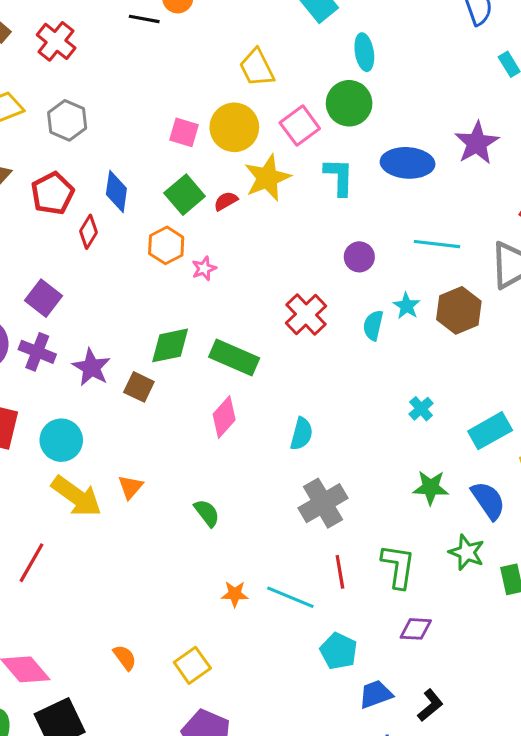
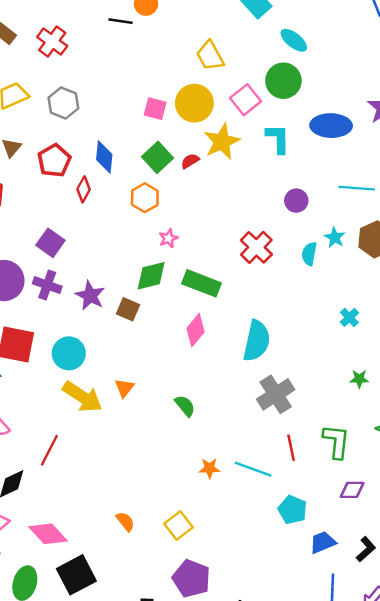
cyan ellipse: (364, 52) -> (294, 40), turned -40
pink star: (204, 268) -> (168, 238), moved
cyan semicircle: (302, 434) -> (257, 341), size x1.6
green star: (431, 488) -> (359, 379), size x0.7

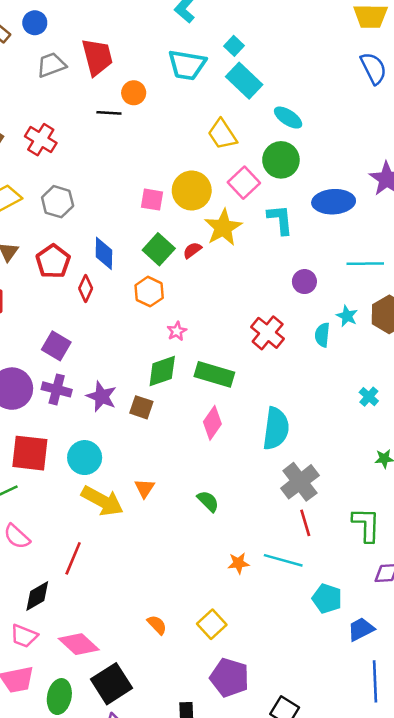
yellow trapezoid: (210, 56) -> (222, 134), moved
red line: (291, 448) -> (305, 523), moved

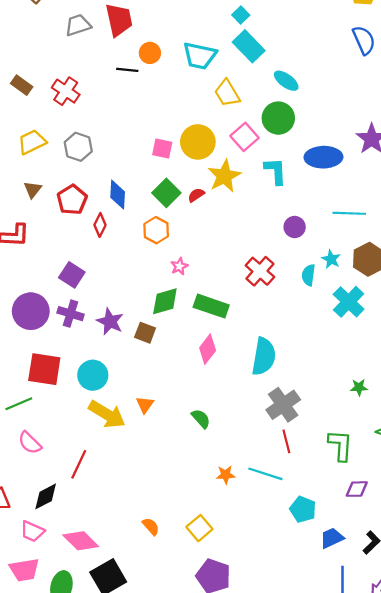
cyan trapezoid: (187, 65) -> (200, 56), moved
cyan cross: (369, 397) -> (349, 302), moved, size x1.8

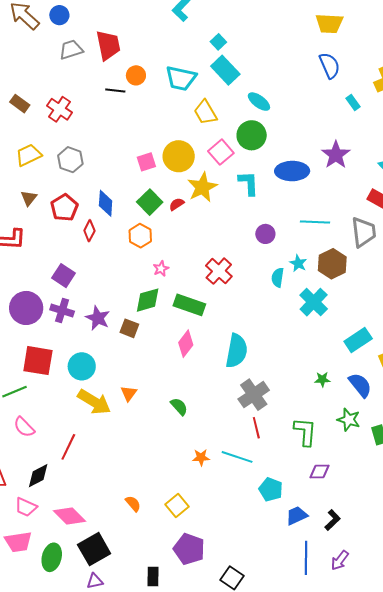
pink square: (162, 148) -> (146, 162), turned -30
red cross: (260, 271) -> (219, 271), moved

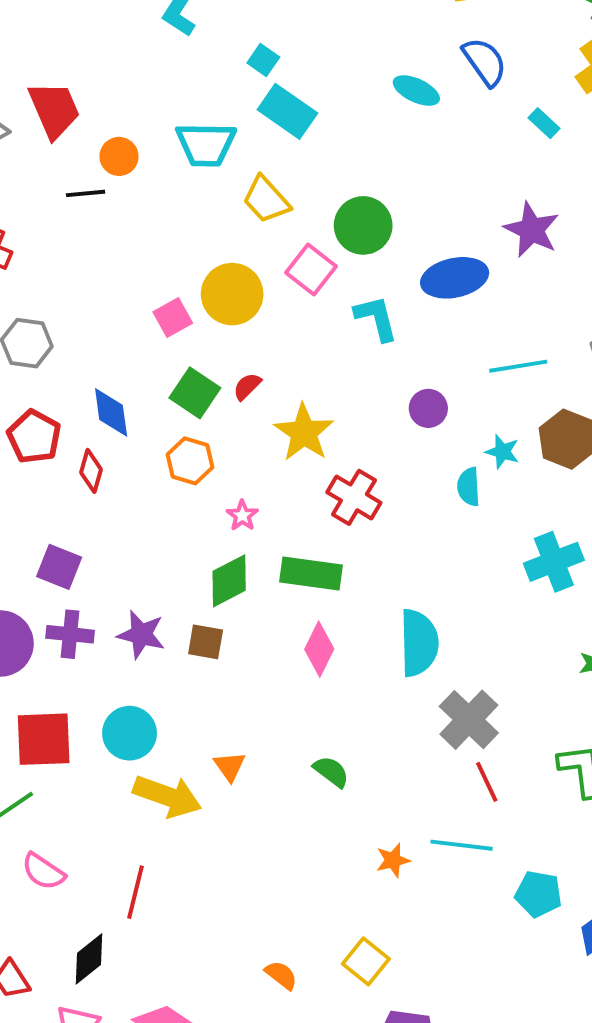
cyan ellipse: (259, 102) -> (416, 91), moved
yellow star: (202, 187) -> (304, 432), moved
cyan cross: (314, 302) -> (554, 562), moved, turned 36

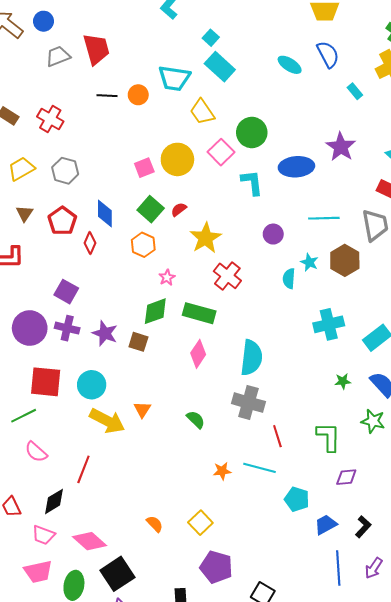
orange circle: (119, 156) -> (138, 95), moved
gray cross: (469, 720) -> (248, 403), moved, turned -36

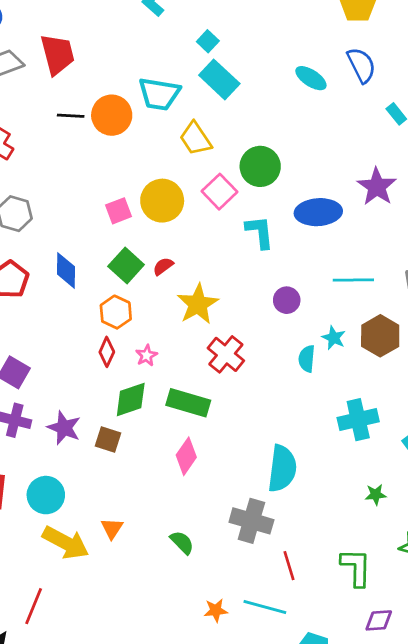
orange circle: (138, 95) -> (112, 115), size x1.5
red diamond: (90, 243) -> (107, 352), moved
cyan semicircle: (251, 358) -> (282, 469), moved

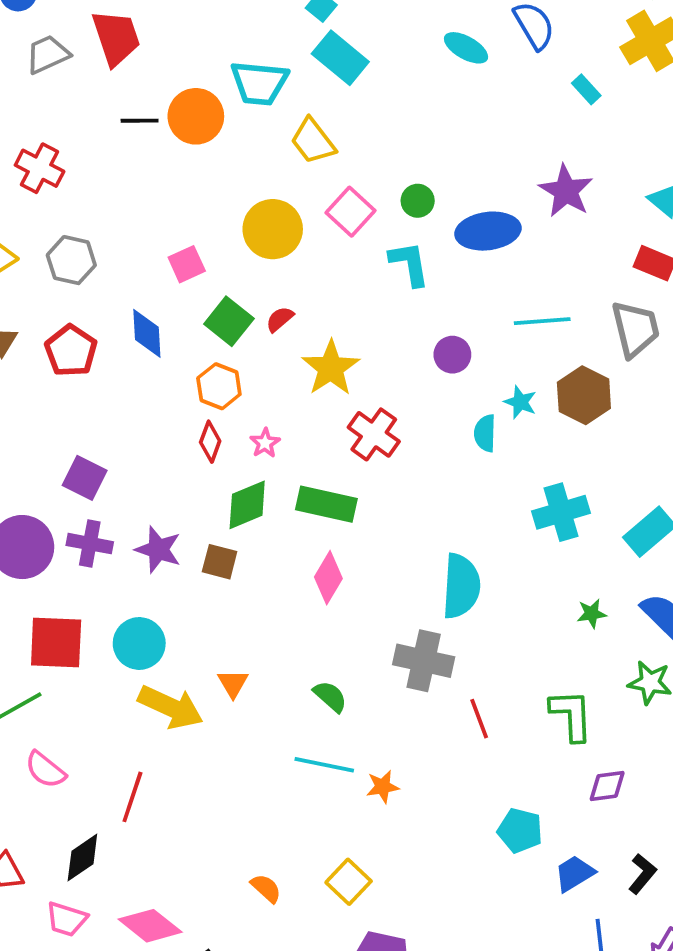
green circle: (260, 166) -> (418, 201), moved, size x0.6
pink square: (119, 211) -> (187, 264), moved
cyan line: (265, 607) -> (324, 765), moved

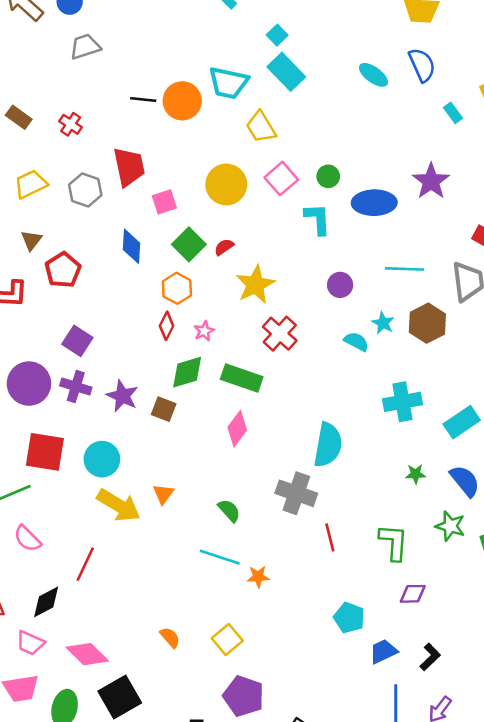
red trapezoid: (116, 38) -> (129, 167), moved
red cross: (40, 168) -> (71, 124), size x0.7
red pentagon: (71, 351) -> (63, 270), moved
cyan semicircle: (485, 433) -> (356, 342), turned 110

